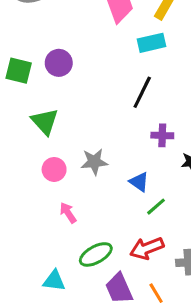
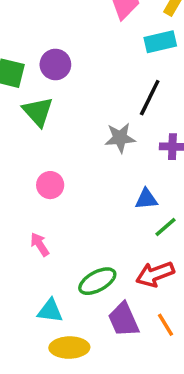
green triangle: (45, 122) -> (38, 112), moved
gray star: (94, 162) -> (120, 138), moved
blue triangle: (139, 182) -> (146, 199), turned -40
pink arrow: (68, 213) -> (40, 244), moved

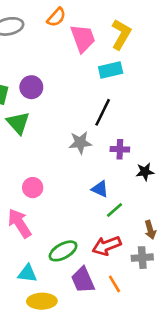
pink circle: (50, 185) -> (33, 188), moved
blue triangle: (146, 199) -> (100, 189), turned 30
pink arrow: (40, 244) -> (19, 223), size x1.6

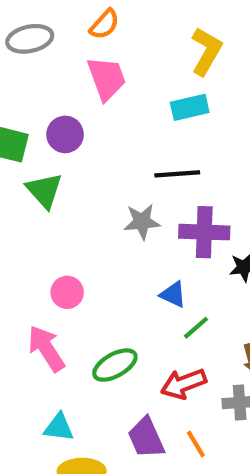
pink trapezoid: (83, 38) -> (107, 78), moved
black line: (103, 112) -> (177, 174), turned 60
purple cross: (120, 149) -> (204, 232), size x1.6
green ellipse: (63, 251) -> (115, 365), moved

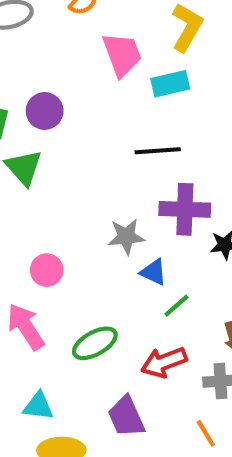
pink trapezoid: (107, 78) -> (122, 54), moved
gray star: (142, 222) -> (126, 237), moved
orange line: (196, 444) -> (206, 433), moved

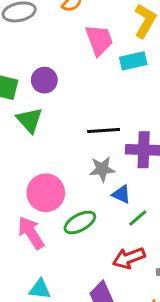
black line: (158, 151) -> (104, 131), moved
pink circle: (47, 270) -> (46, 193), size x1.6
green ellipse: (95, 343) -> (80, 222), moved

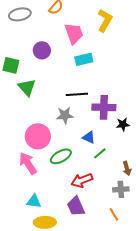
cyan rectangle: (133, 61) -> (84, 59), moved
purple circle: (44, 80) -> (42, 50), moved
gray star: (102, 169) -> (65, 115), moved
red arrow: (129, 258) -> (82, 180), moved

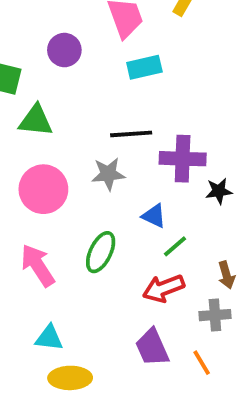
green triangle: (27, 87) -> (36, 121), turned -42
pink circle: (38, 136) -> (43, 189), moved
green ellipse: (61, 156) -> (101, 252), turned -35
red arrow: (82, 180) -> (164, 288), moved
purple trapezoid: (76, 206) -> (152, 347), moved

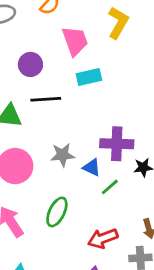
black line: (131, 134) -> (46, 99), moved
blue triangle: (154, 216) -> (92, 167), moved
green line: (175, 246) -> (110, 187), moved

